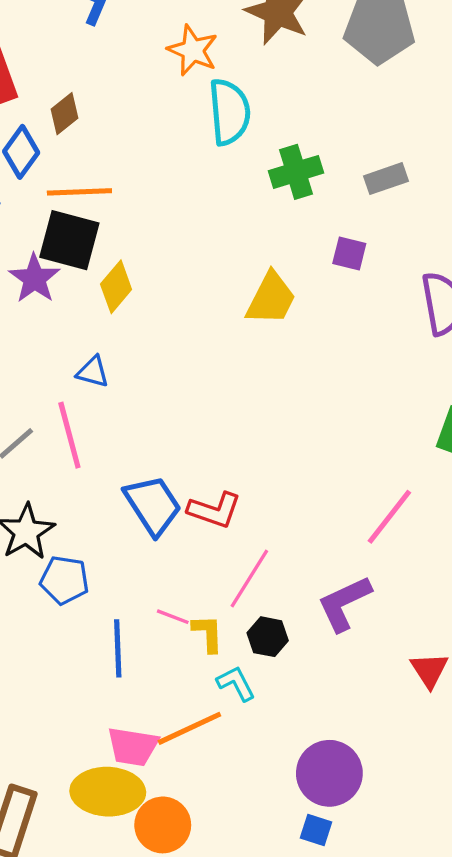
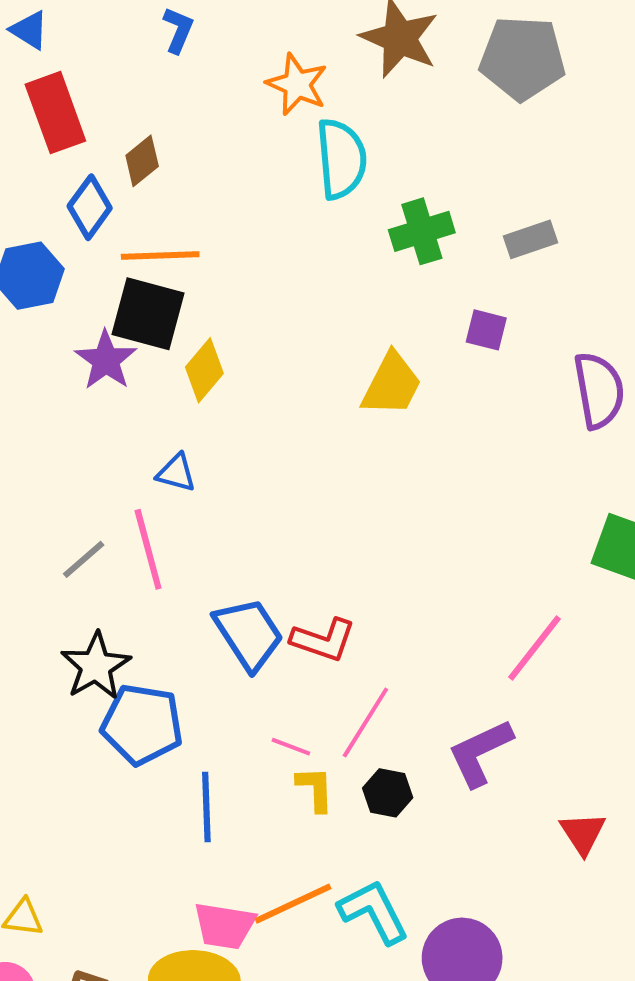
blue pentagon: (64, 580) -> (142, 724), size x1.4
pink line: (173, 617) -> (291, 747), moved
cyan L-shape: (236, 683) -> (373, 912), moved, size x1.5

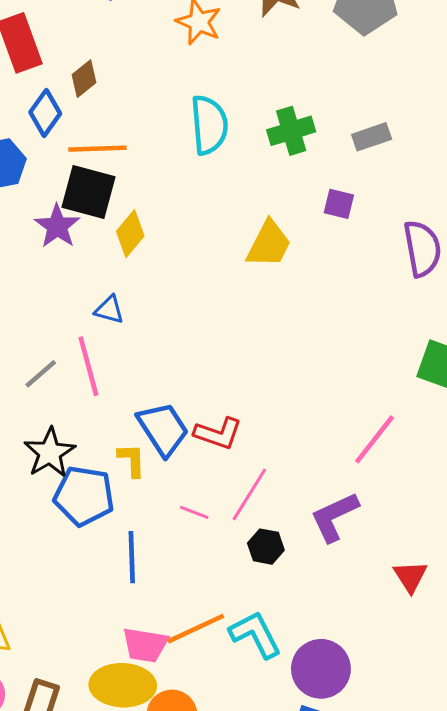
cyan semicircle: (341, 159) -> (209, 125), moved
yellow L-shape: (315, 789) -> (132, 460), moved

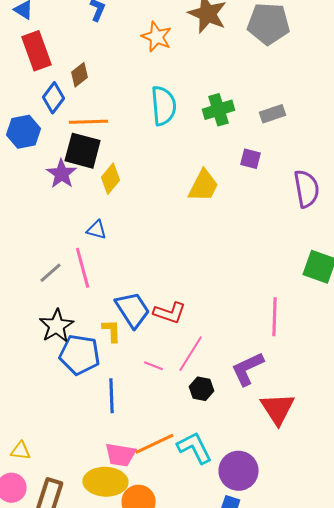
pink line: (375, 439) -> (275, 317), turned -36
red triangle: (410, 576) -> (278, 409), moved, size x1.5

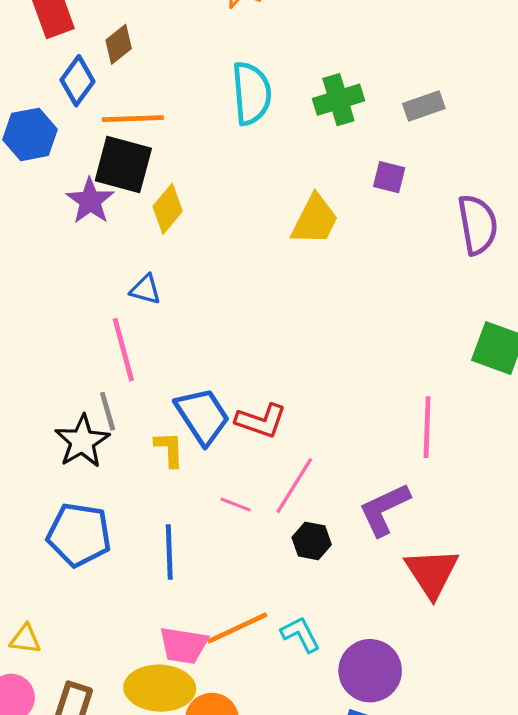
gray line: (51, 273) -> (108, 411), moved, turned -65
blue pentagon: (80, 355) -> (79, 535), moved
cyan L-shape: (195, 448) -> (301, 634), size x0.7

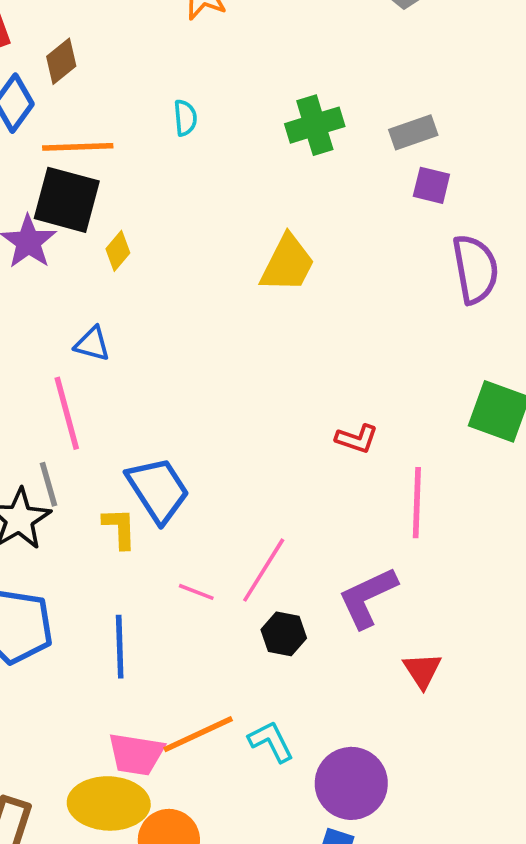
cyan semicircle: (251, 93) -> (185, 118), moved, size x0.5
purple square: (389, 177) -> (431, 185), moved
yellow diamond: (168, 209) -> (118, 251), size x0.7
red L-shape: (261, 421) -> (357, 439), moved, size x0.7
red triangle: (432, 573) -> (422, 670), size x0.6

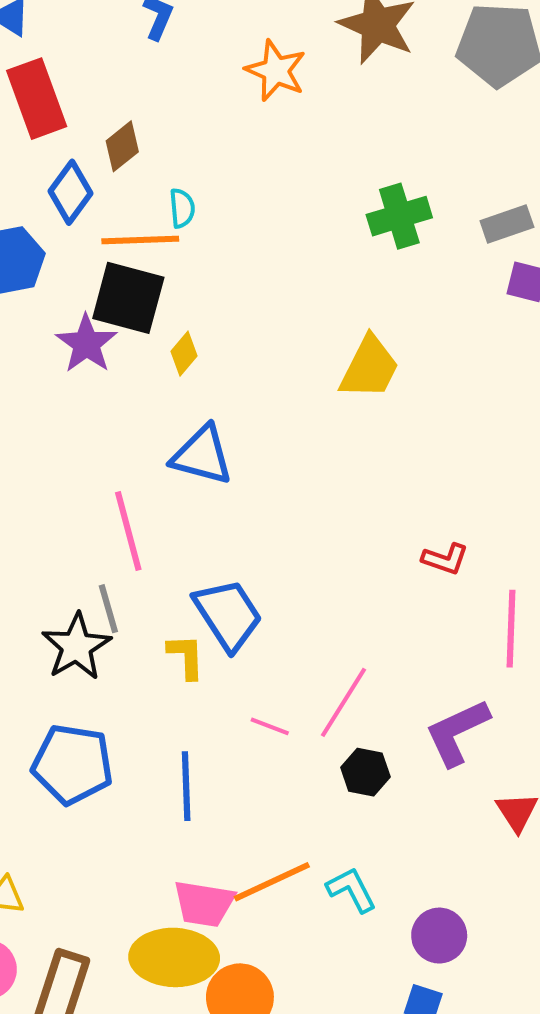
cyan semicircle: (185, 118) -> (182, 208), moved
blue triangle: (92, 344) -> (202, 455), moved, size x1.6
purple circle: (351, 783) -> (439, 936), size x0.7

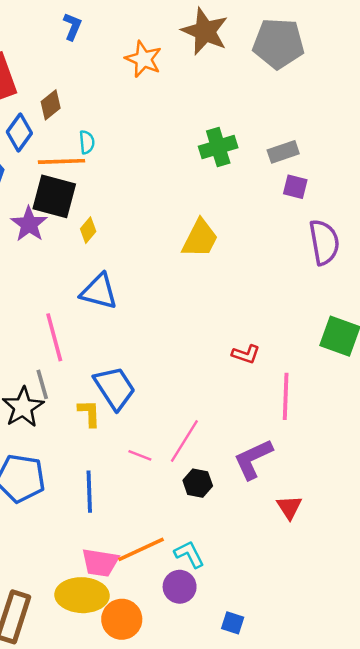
purple circle: (439, 936) -> (180, 587), moved

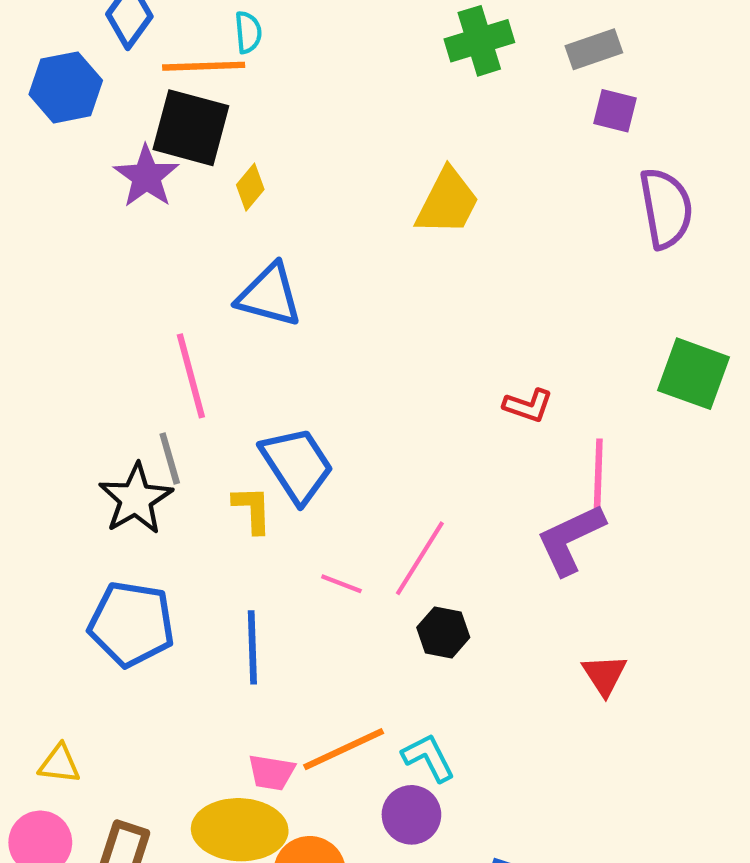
purple L-shape: (253, 459) -> (570, 539), moved
pink trapezoid: (100, 563) -> (271, 772), size x0.7

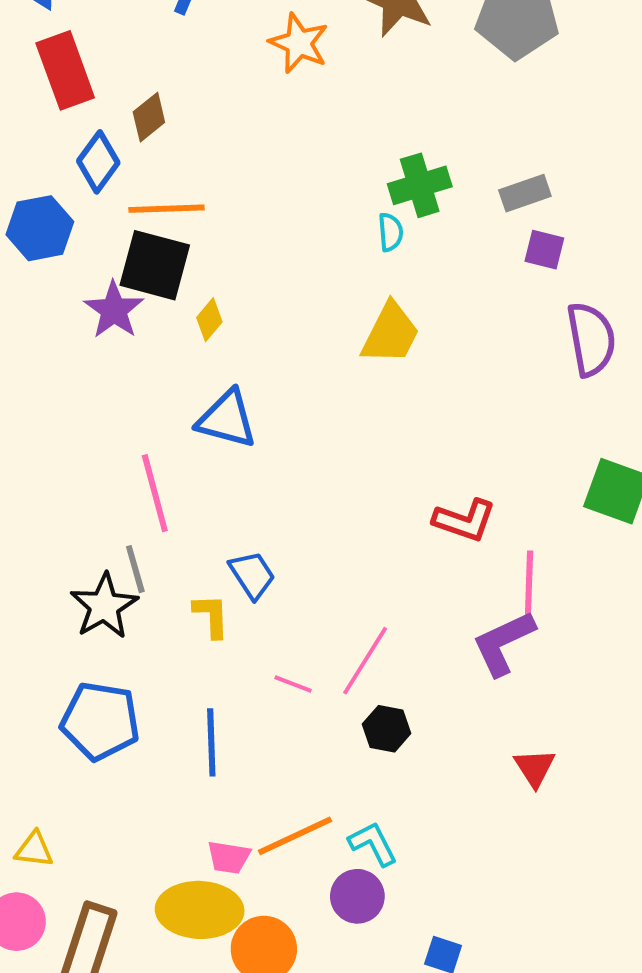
cyan semicircle: (248, 32) -> (390, 232), moved
red L-shape: (528, 406) -> (465, 520), size x1.4
blue trapezoid: (297, 465) -> (252, 575), size x0.7

